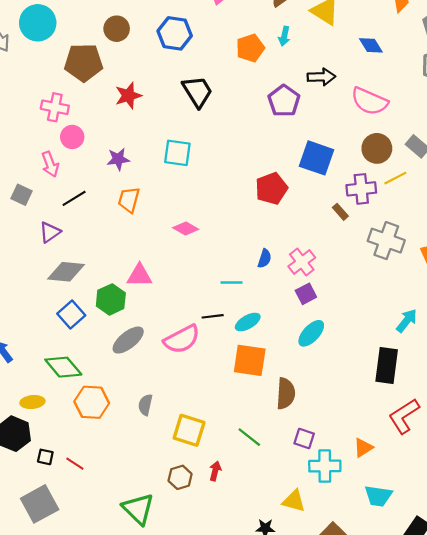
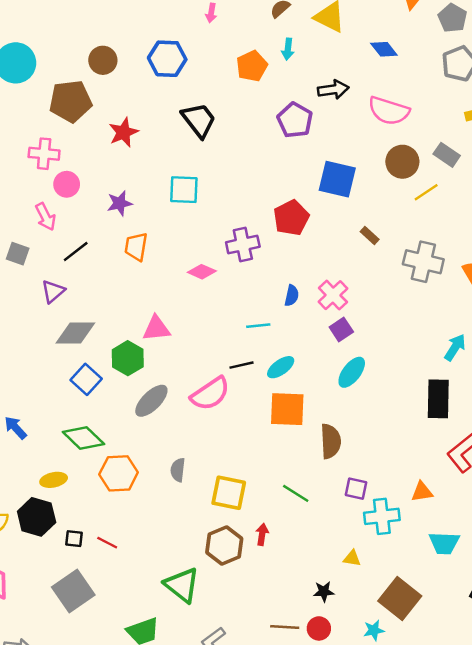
purple cross: (361, 189) -> (243, 245), moved
orange triangle: (363, 448) -> (422, 492), turned 30
brown hexagon: (180, 477) -> (224, 545), size x1.4
yellow triangle: (294, 501) -> (352, 558), size x0.7

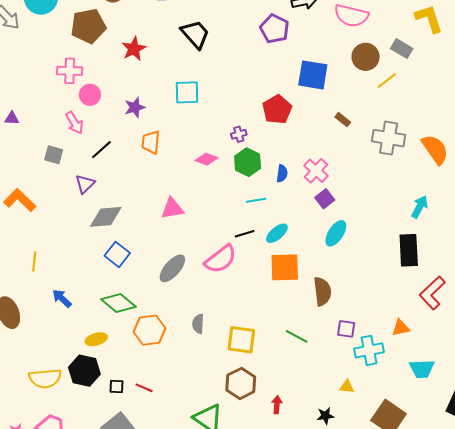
purple cross: (243, 245) -> (239, 134), size x0.6
green hexagon: (128, 358) -> (248, 162), moved
red arrow: (262, 534) -> (277, 405), moved

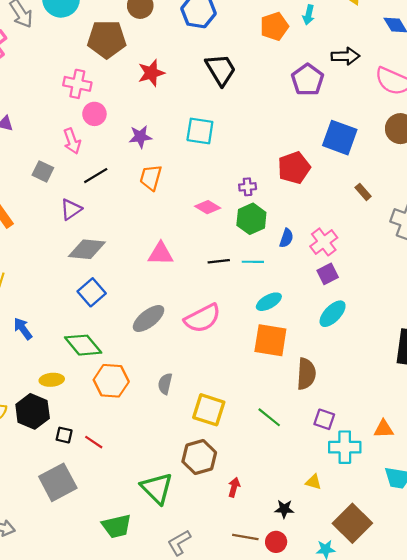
black line: (245, 234) -> (219, 261), moved

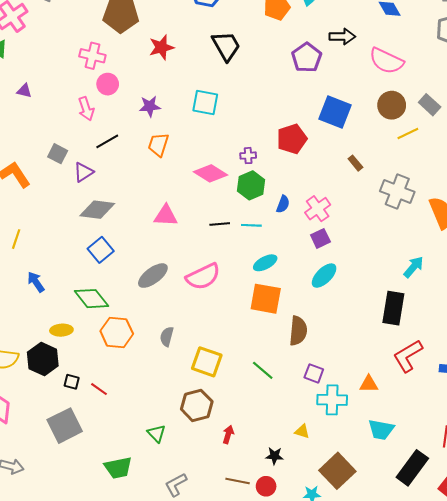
gray square: (43, 171) -> (58, 154), moved
pink diamond: (208, 207) -> (210, 173), size x1.4
green triangle: (157, 488) -> (157, 434), size x0.6

